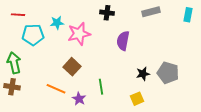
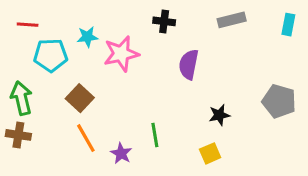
brown square: (72, 67) -> (80, 98), moved
gray pentagon: (168, 73) -> (279, 101), moved
orange line: (56, 89) -> (86, 138), turned 36

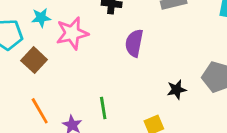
brown square: (80, 98) -> (34, 60), moved
black star: (219, 115) -> (177, 90), moved

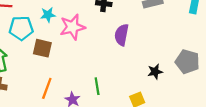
brown square: (34, 60) -> (42, 48), turned -30
orange line: (40, 111) -> (47, 88), turned 50

